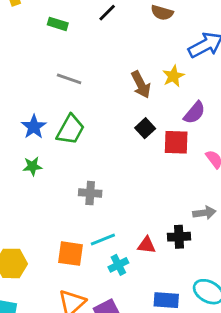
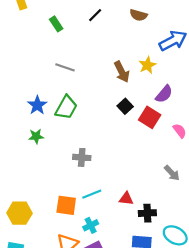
green rectangle: (58, 24) -> (56, 24), turned 40
red square: (176, 142) -> (150, 117), turned 30
gray arrow: (204, 213) -> (172, 173), turned 54
black cross: (179, 237) -> (147, 213), moved
cyan cross: (118, 265) -> (91, 225), moved

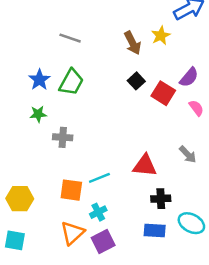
purple semicircle: (164, 94) -> (189, 77), moved
gray cross: (82, 157) -> (63, 137), moved
red triangle: (126, 199) -> (145, 166), moved, size x1.5

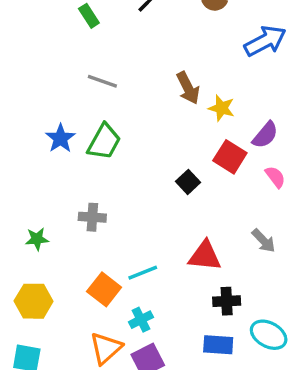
yellow star: (161, 36) -> (222, 108), moved, turned -30
black square: (136, 81) -> (188, 182), moved
green star: (38, 114) -> (37, 239), moved
orange square: (71, 190) -> (104, 289), turned 30

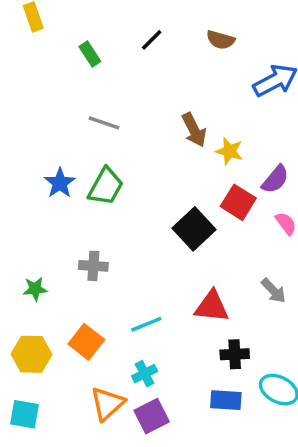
black square: (188, 182) -> (194, 229), size x1.6
orange square: (104, 289) -> (86, 342), moved

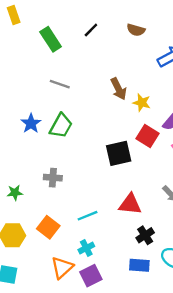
green rectangle: (90, 54) -> (51, 39), size x1.5
black square: (194, 229) -> (119, 153), turned 30
black cross: (235, 354) -> (145, 235), turned -30

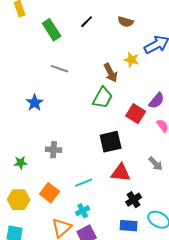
yellow star: (142, 103) -> (132, 60), moved
green trapezoid: (61, 126) -> (103, 98), moved
black square: (119, 153) -> (111, 142), moved

